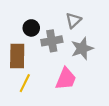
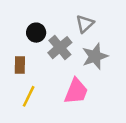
gray cross: (52, 41) -> (60, 48), turned -30
brown rectangle: (17, 56) -> (20, 65), size x0.6

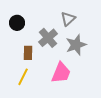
black circle: (36, 33) -> (17, 23), moved
brown rectangle: (20, 65) -> (28, 53), moved

